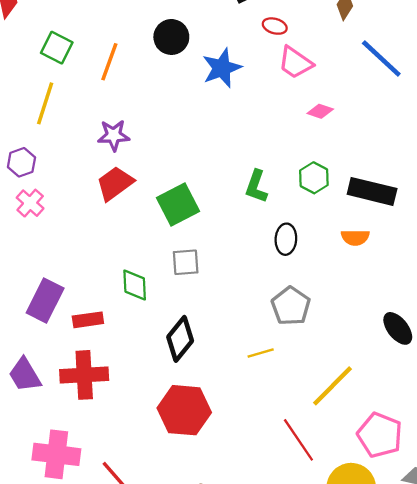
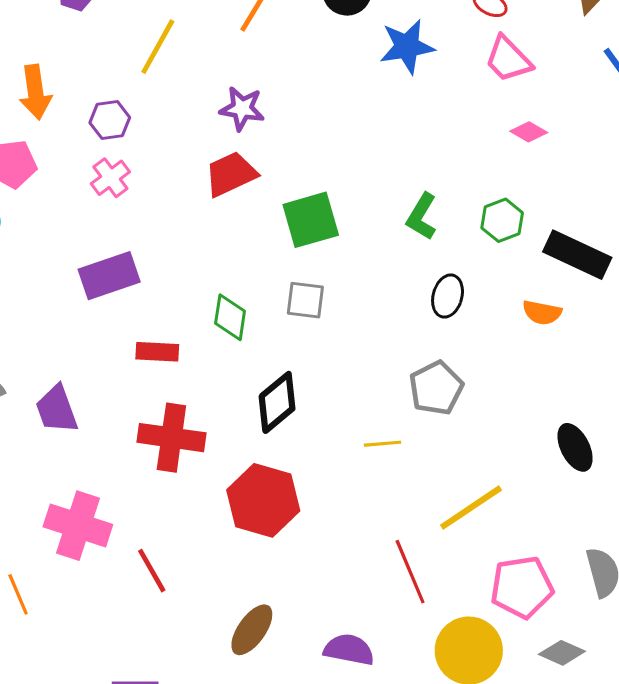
purple rectangle: (45, 301) -> (109, 276), moved, turned 33
red cross: (84, 375) -> (171, 438), moved
pink pentagon: (380, 435) -> (522, 587), turned 30

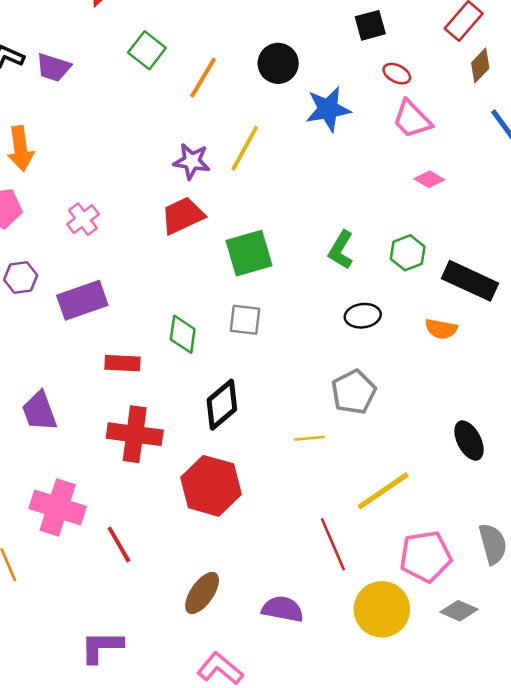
yellow line: (158, 47) -> (245, 148), moved
purple hexagon: (110, 120) -> (21, 277), moved
black ellipse: (448, 296) -> (363, 316), turned 68

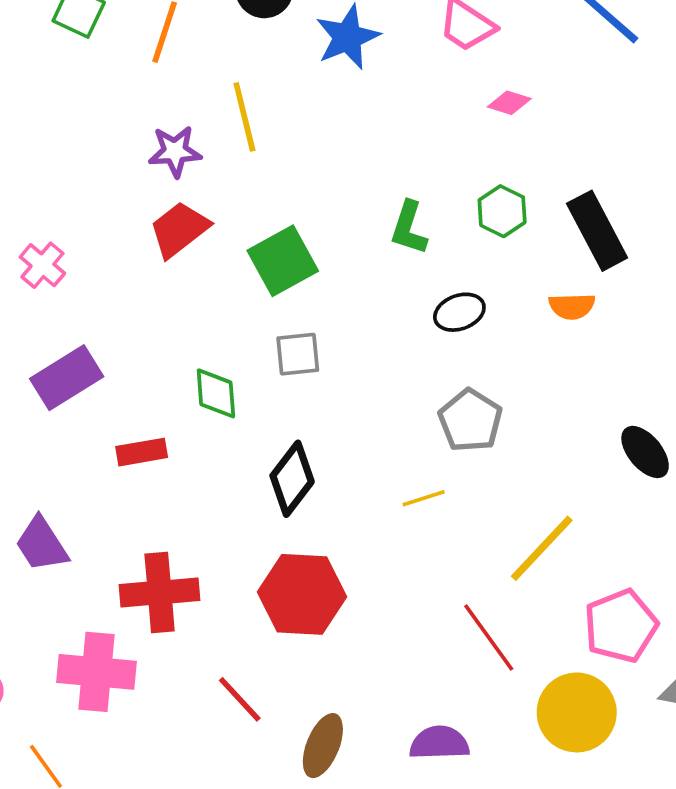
yellow line: (245, 148) -> (244, 117), turned -30
black rectangle: (470, 281) -> (597, 231), turned 50
red cross: (135, 434) -> (160, 593), moved
red line: (119, 544) -> (240, 699), moved

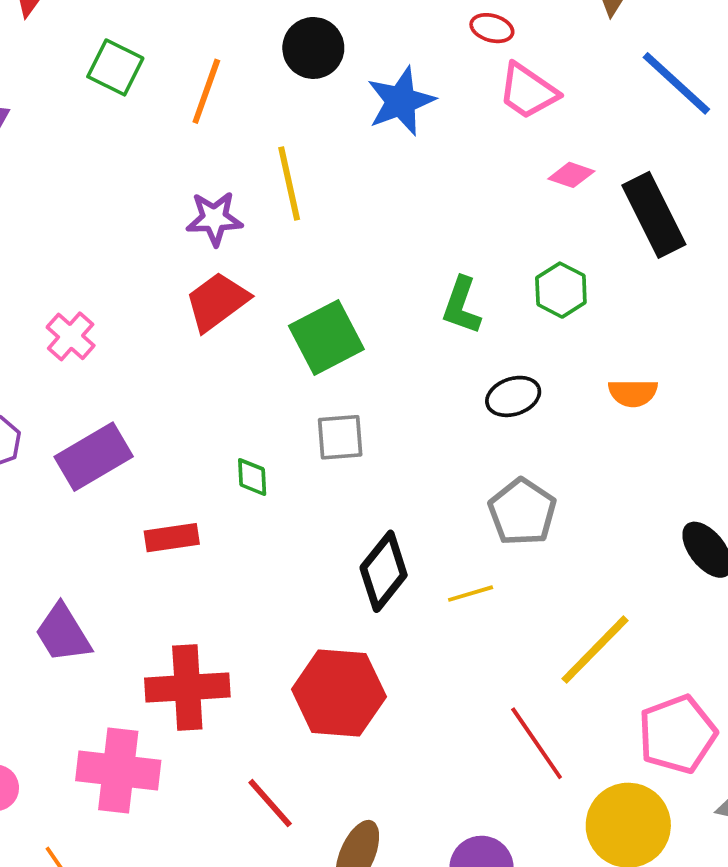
black rectangle: (597, 231) -> (654, 215), moved
green diamond: (216, 393) -> (252, 477), size x0.7
black diamond: (292, 479) -> (384, 571), moved

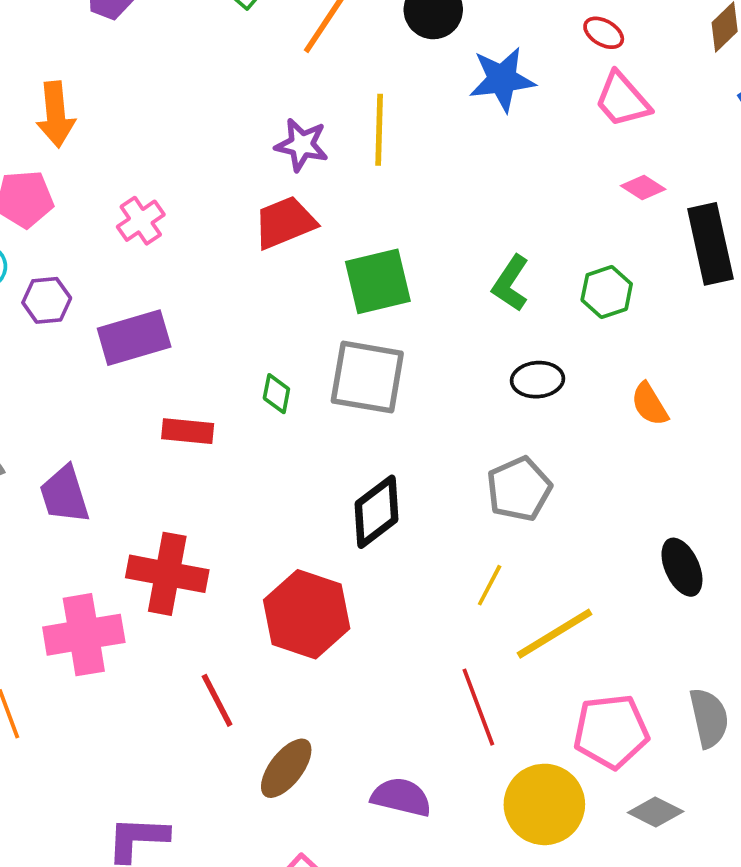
orange semicircle: (633, 393) -> (650, 404), turned 45
gray square: (340, 437) -> (367, 377), size x1.6
yellow line: (471, 594) -> (490, 585), moved, turned -60
pink cross: (118, 770) -> (84, 635), turned -30

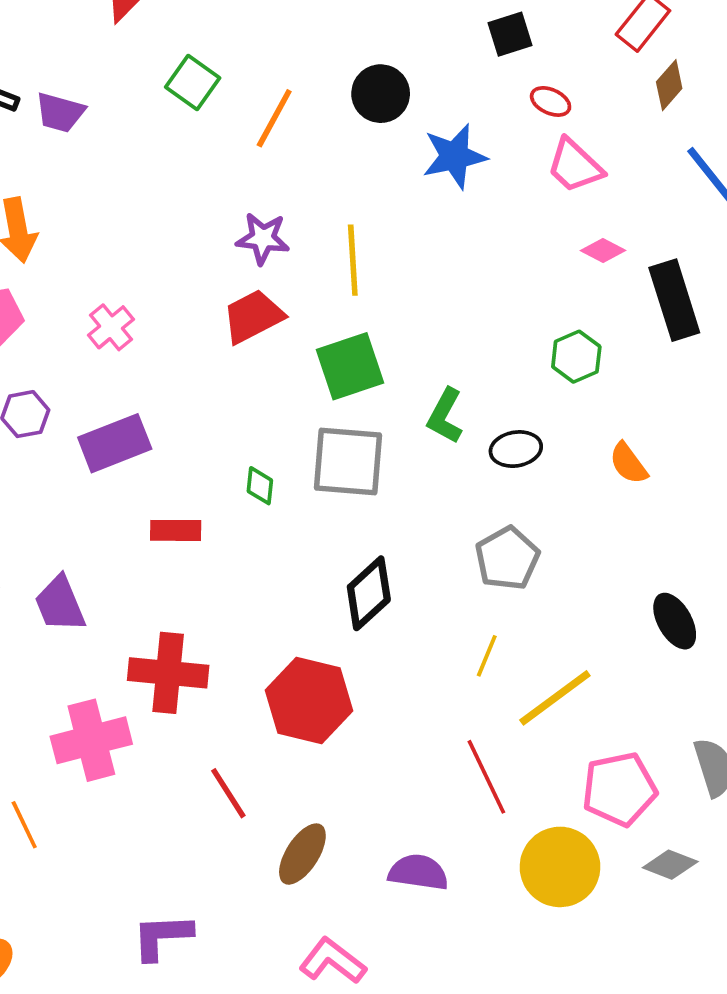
yellow line: (379, 130) -> (353, 260), moved
green L-shape: (511, 283) -> (445, 416), moved

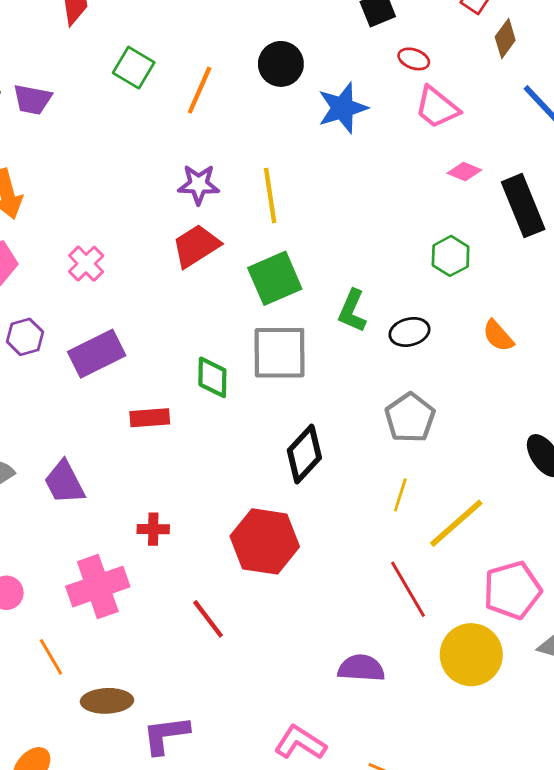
green diamond: (260, 486) -> (212, 377), size x1.4
red cross: (168, 673) -> (153, 529), size x0.5
brown ellipse: (302, 854) -> (107, 701), moved, turned 60

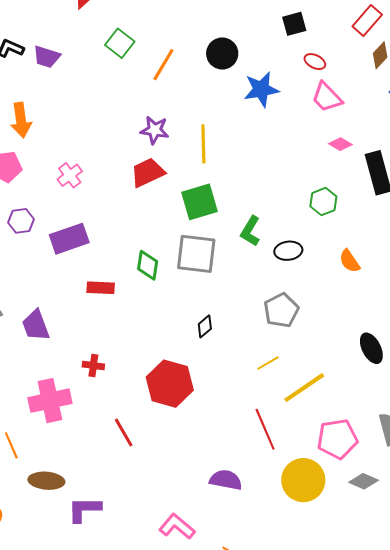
black diamond: (304, 454) -> (205, 326), size x0.6
yellow line: (400, 495) -> (268, 363), turned 35

